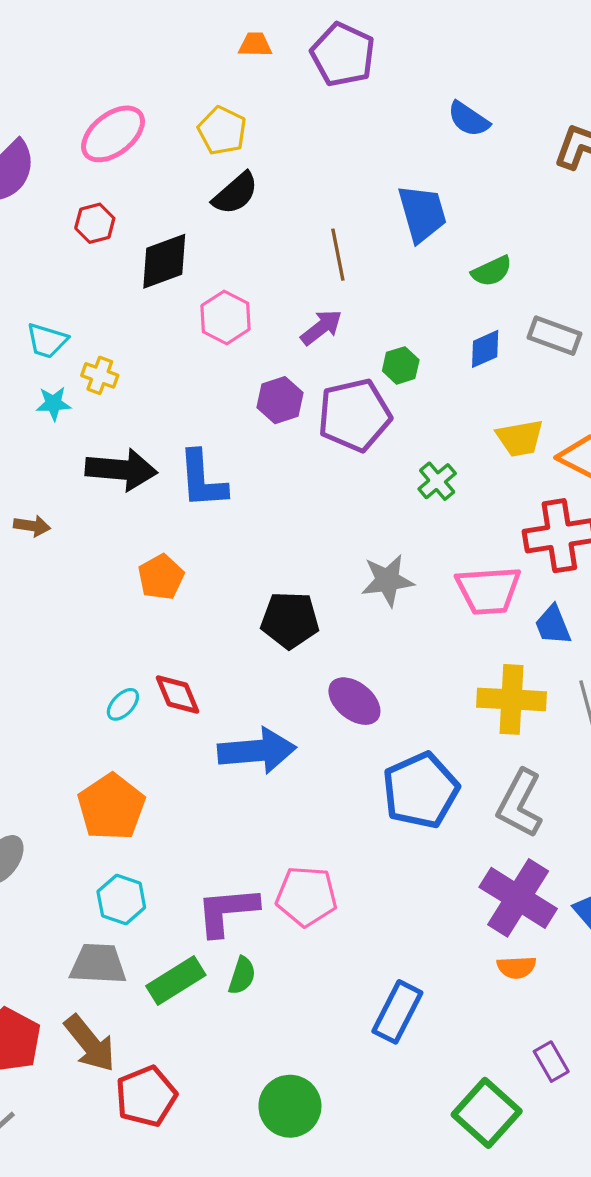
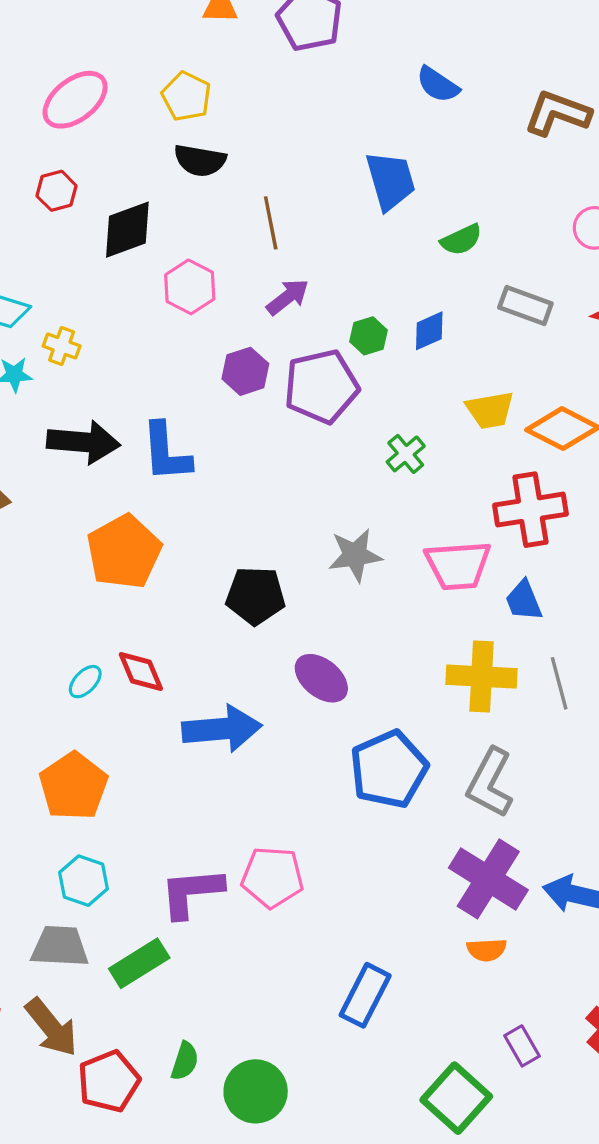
black semicircle: (235, 193) -> (200, 160), turned 51
brown line: (338, 255) -> (271, 223), moved
blue diamond: (485, 349) -> (429, 331), moved
orange pentagon: (161, 577) -> (124, 552), size x1.6
green semicircle: (242, 976) -> (185, 1061), moved

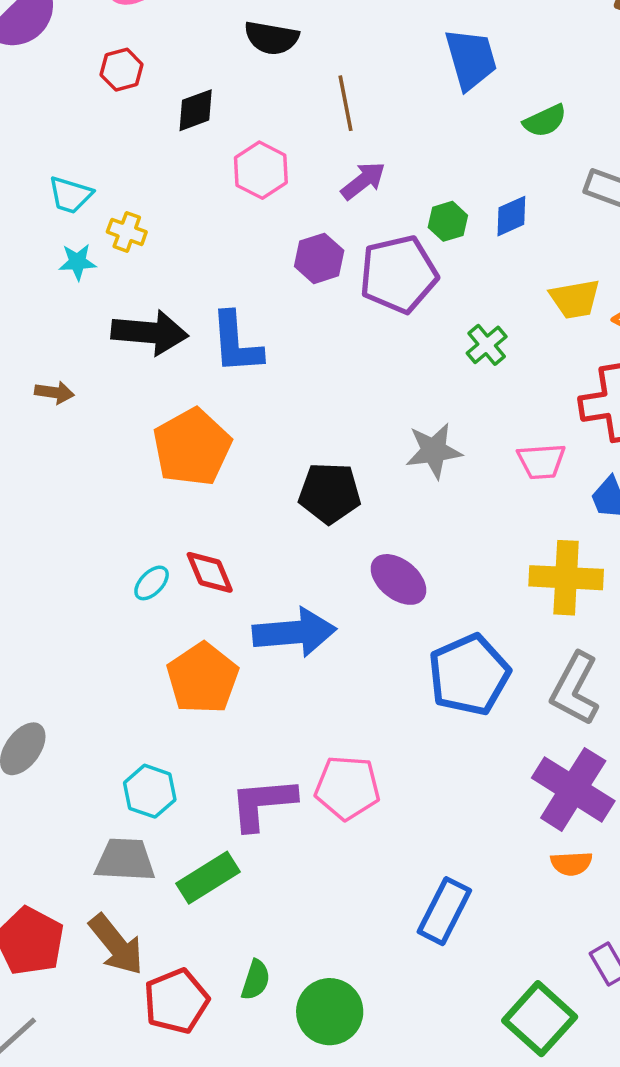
black diamond: (127, 230) -> (196, 110), size x0.7
pink trapezoid: (458, 565) -> (541, 461), size x0.7
orange pentagon: (73, 786) -> (203, 678), moved

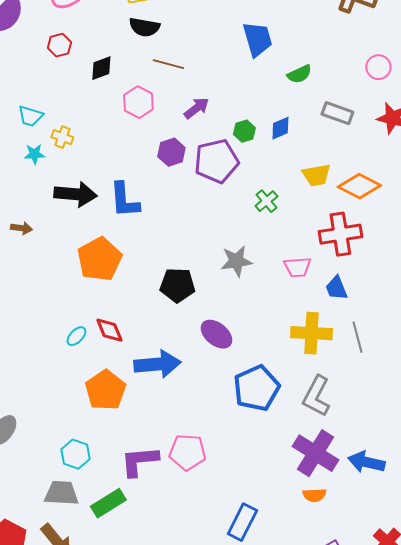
brown line: (346, 103) -> (168, 64), moved, turned -64

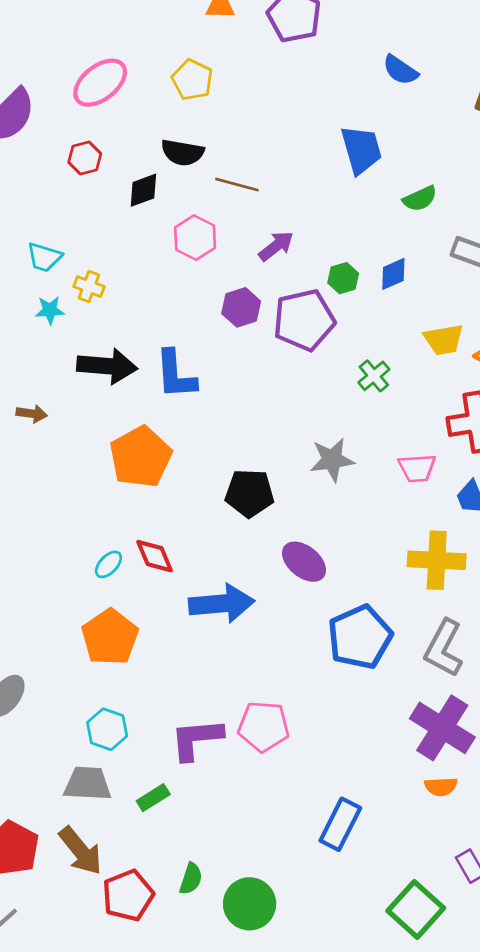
black semicircle: (144, 27) -> (183, 152), moved
orange pentagon: (105, 390) -> (110, 637), moved
green rectangle: (108, 503) -> (153, 798), size x0.7

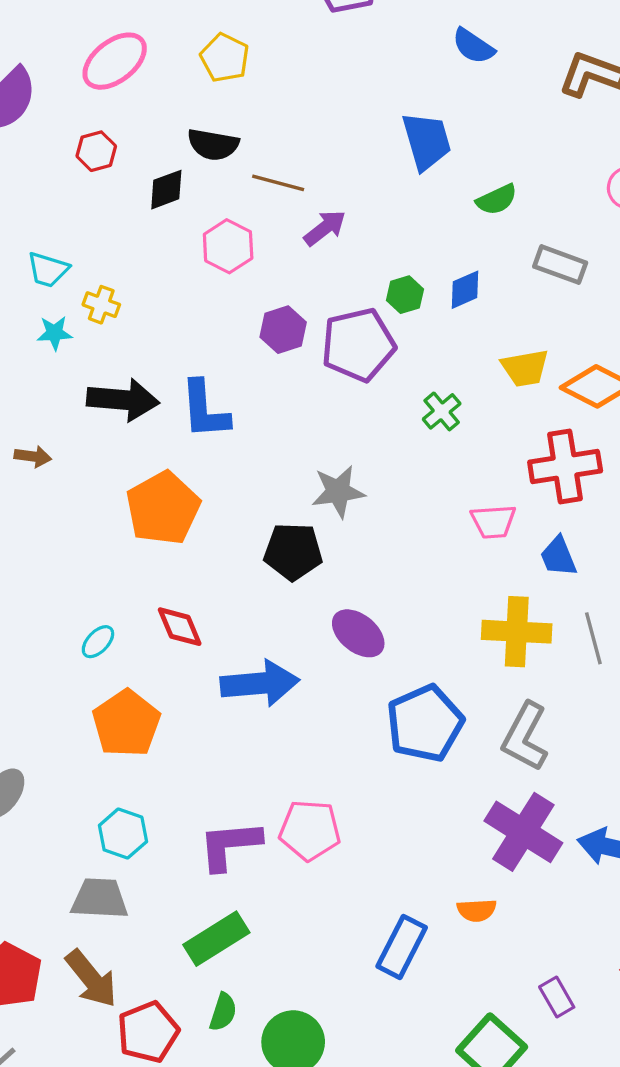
purple arrow: (276, 246) -> (325, 228), moved
gray star: (332, 460) -> (338, 492), moved
cyan ellipse: (108, 564) -> (98, 642), moved
orange semicircle: (441, 787) -> (477, 910), moved
green rectangle: (153, 798) -> (216, 939), moved, size x1.6

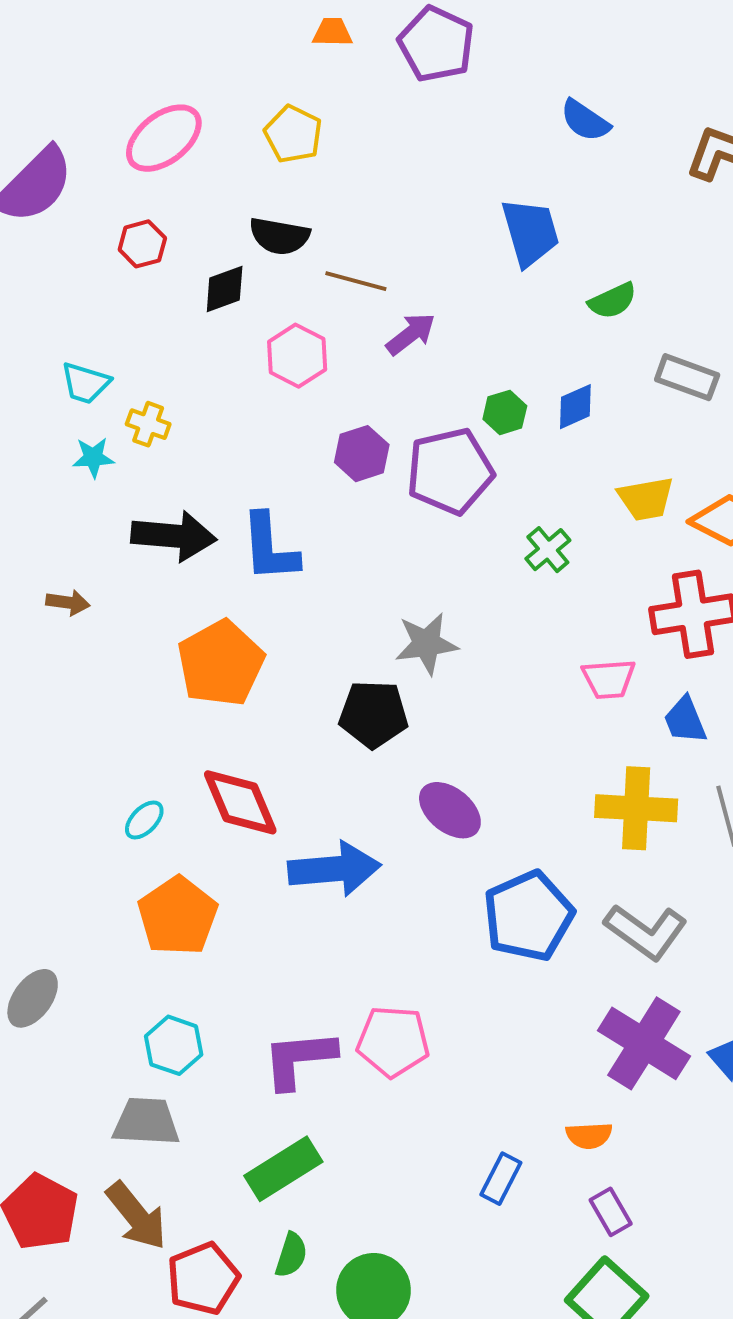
red diamond: (180, 627) -> (240, 802), size x1.4
gray L-shape: (525, 737) -> (646, 932), turned -82
blue rectangle: (402, 947) -> (501, 1179), size x0.7
purple rectangle: (557, 997) -> (611, 1212), moved

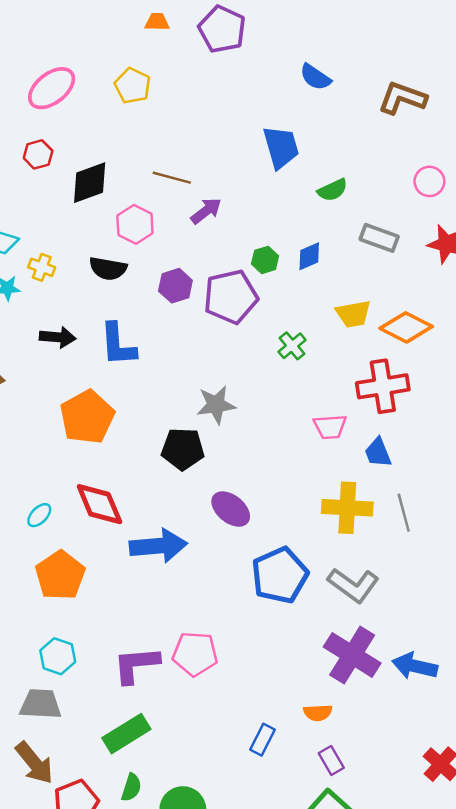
black semicircle: (279, 236) -> (108, 269), moved
black diamond: (225, 289) -> (90, 183), size x1.4
black arrow: (174, 536) -> (58, 337), size x0.7

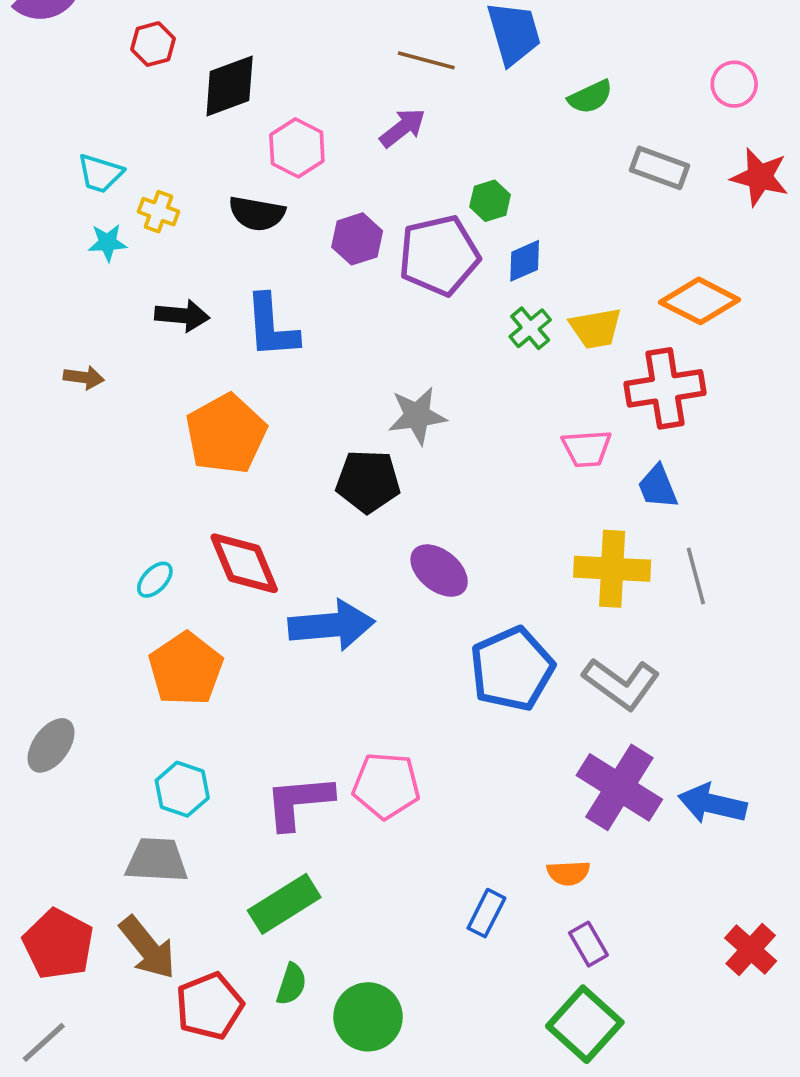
brown line: (172, 178) -> (426, 60), moved
blue diamond: (309, 256) -> (525, 261), moved
yellow trapezoid: (353, 314) -> (596, 328), moved

